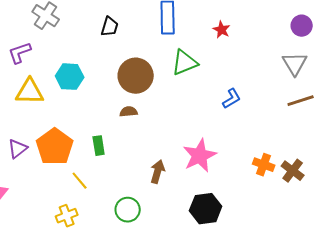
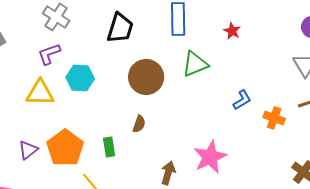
black trapezoid: (110, 27) -> (120, 28), size x1.5
purple L-shape: (20, 53) -> (49, 54), moved
brown semicircle: (129, 112) -> (139, 124), moved, turned 114
orange cross: (264, 165) -> (274, 118), moved

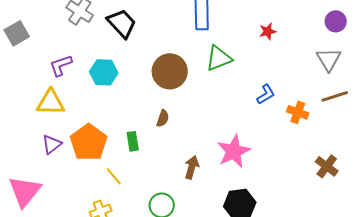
black trapezoid: (120, 28) -> (122, 23), moved, turned -60
red star: (232, 31) -> (268, 31), moved, turned 30
purple L-shape: (49, 54) -> (61, 65), moved
yellow triangle: (40, 93) -> (51, 102), moved

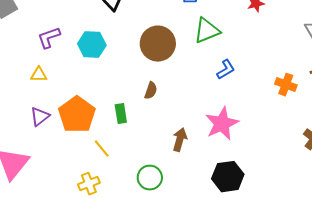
blue L-shape: (266, 94) -> (226, 70), moved
yellow triangle: (51, 102) -> (39, 75), size x0.6

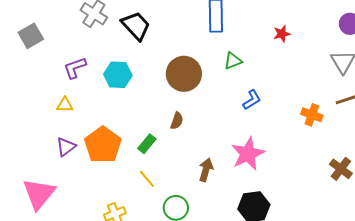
green triangle: (207, 31) -> (233, 61), size x0.7
green rectangle: (121, 114) -> (147, 144), turned 48
yellow line: (102, 149) -> (147, 179), moved

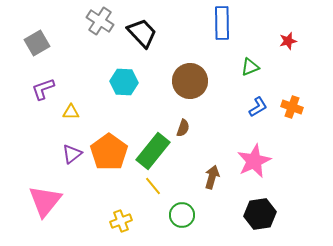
green triangle: (233, 61) -> (250, 67), moved
purple L-shape: (75, 68) -> (43, 89), moved
orange cross: (312, 115) -> (292, 107), moved
green rectangle: (147, 144) -> (153, 151), size x1.8

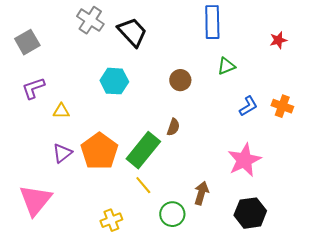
green triangle: (250, 67) -> (226, 66), moved
brown circle: (190, 81) -> (180, 80), size x0.6
brown arrow: (212, 177) -> (201, 193), moved

